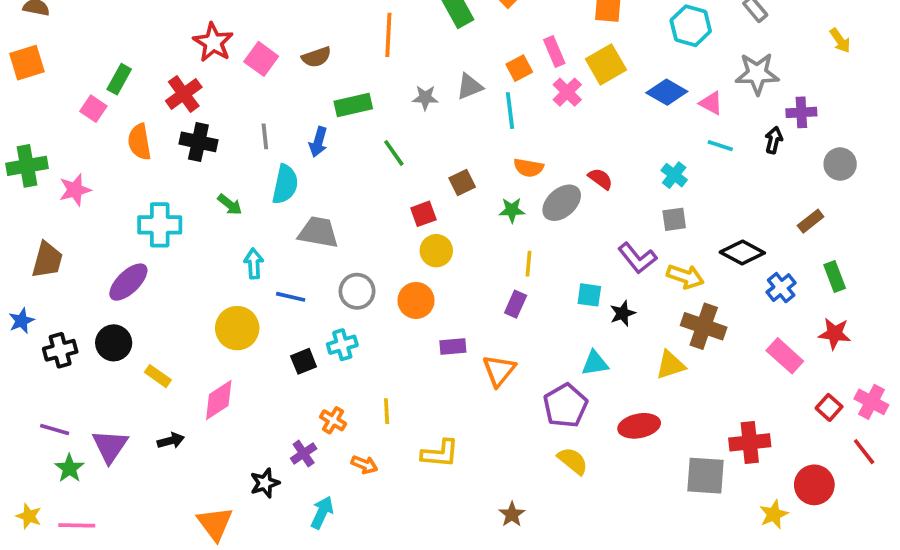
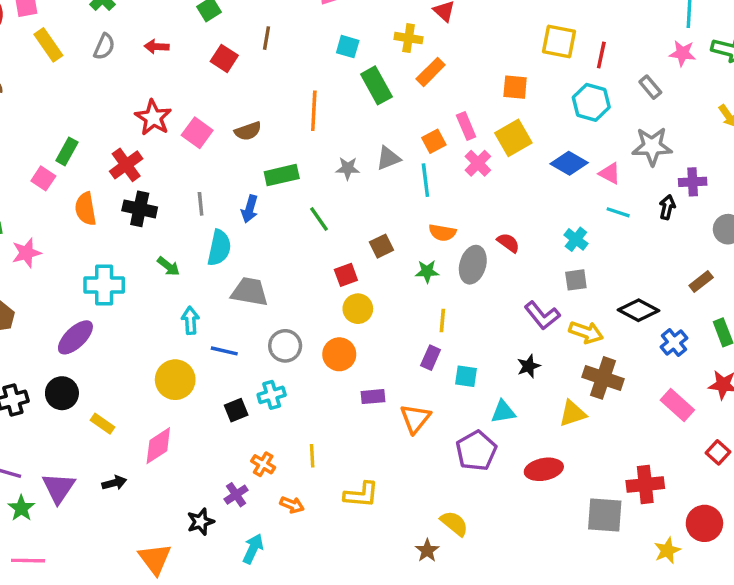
gray ellipse: (562, 203) -> (473, 265), turned -33
cyan square: (589, 295) -> (466, 376), moved
yellow semicircle: (573, 461) -> (454, 523), moved

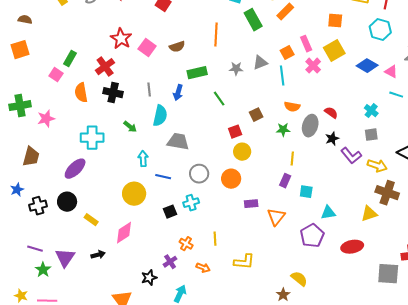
black star: (529, 366) -> (332, 139), moved

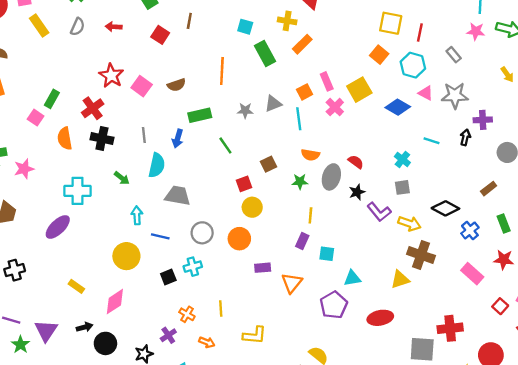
orange square: (335, 21) -> (379, 55), moved, turned 35
pink triangle: (391, 72) -> (426, 93), moved
black circle: (67, 202) -> (105, 343), moved

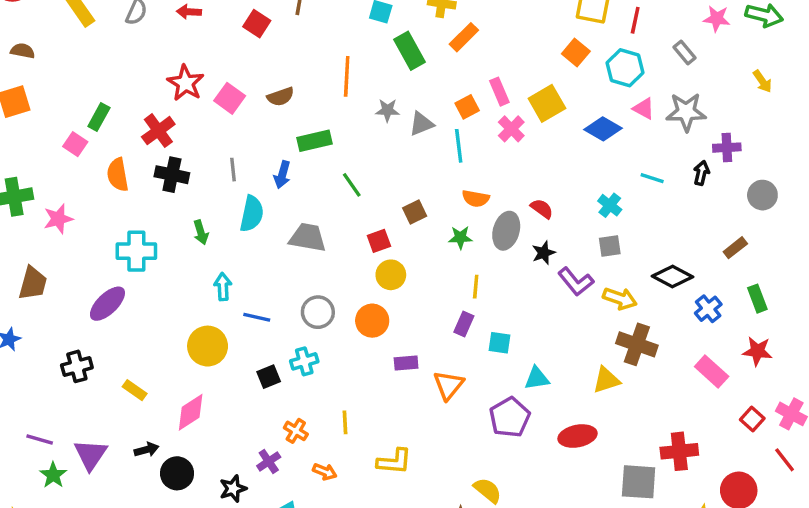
gray star: (245, 111) -> (387, 110), moved
green arrow: (122, 178) -> (201, 232), turned 35
gray trapezoid: (178, 196) -> (308, 237), moved
black cross: (15, 270) -> (77, 366), moved

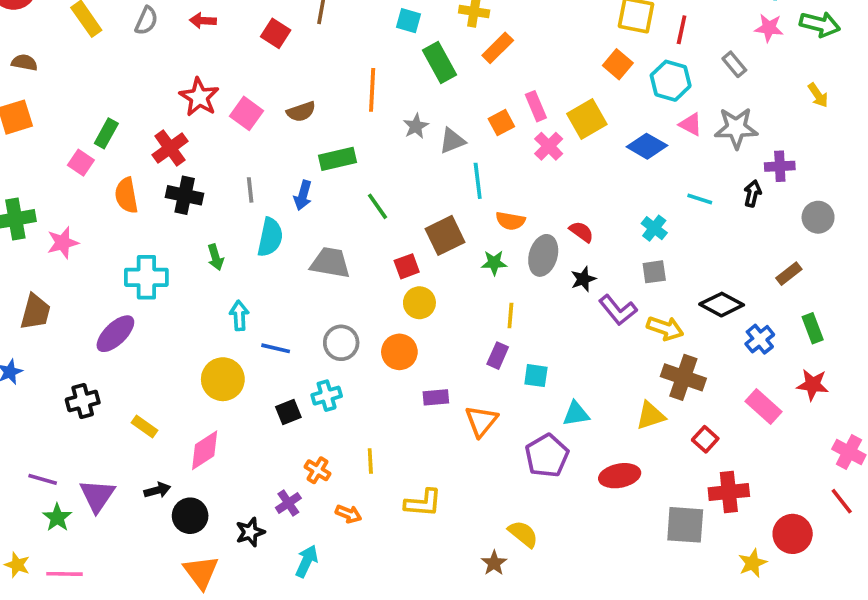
gray star: (387, 110) -> (416, 126), turned -30
cyan line: (459, 146) -> (478, 181), moved
brown square: (415, 212) -> (445, 235), size x1.5
red square: (752, 419) -> (705, 439), moved

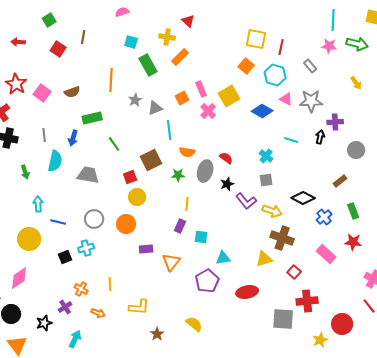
brown star: (494, 563) -> (157, 334), moved

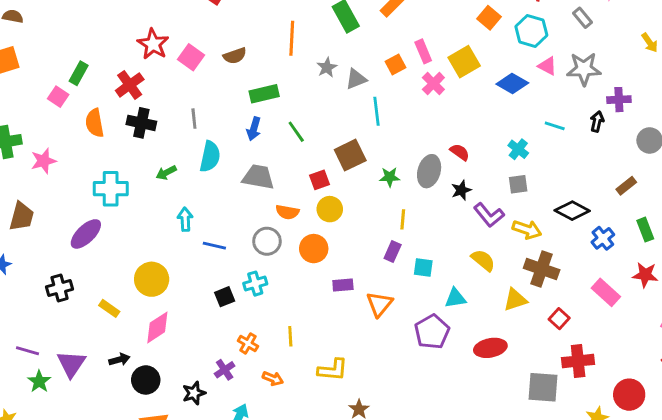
blue arrow: (73, 138) -> (254, 129), moved
orange semicircle: (187, 152) -> (287, 212), moved
green arrow: (25, 172) -> (166, 173), turned 80
yellow circle: (29, 239) -> (152, 279), moved
yellow semicircle: (194, 324) -> (483, 260), moved

